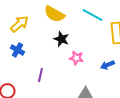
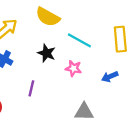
cyan line: (92, 15) -> (79, 40), moved
black star: (61, 39) -> (47, 53), moved

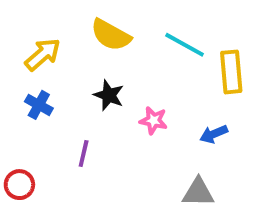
cyan line: (79, 40) -> (185, 45), moved
gray triangle: (84, 112) -> (198, 192), moved

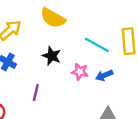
cyan line: (185, 45) -> (97, 45), moved
blue arrow: (214, 134) -> (104, 75), moved

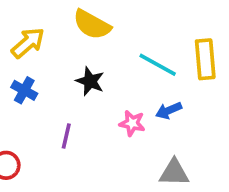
pink star: (80, 72) -> (132, 123), moved

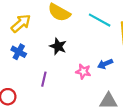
cyan line: (158, 65) -> (100, 20), moved

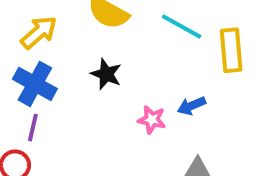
blue cross: (19, 52) -> (35, 84), size x1.5
purple line: (44, 79) -> (33, 128), moved

